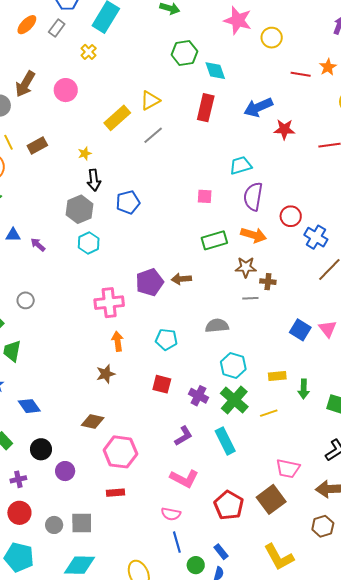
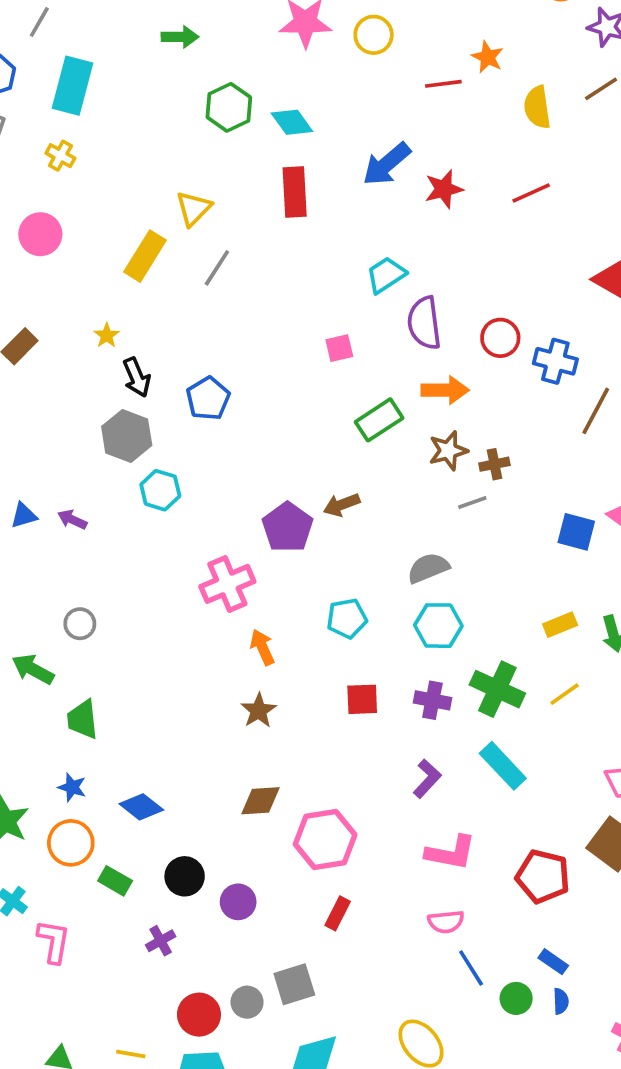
cyan hexagon: (233, 365) -> (438, 626), moved
red rectangle: (115, 493) -> (338, 913), turned -42
red circle: (19, 513) -> (199, 1015), moved

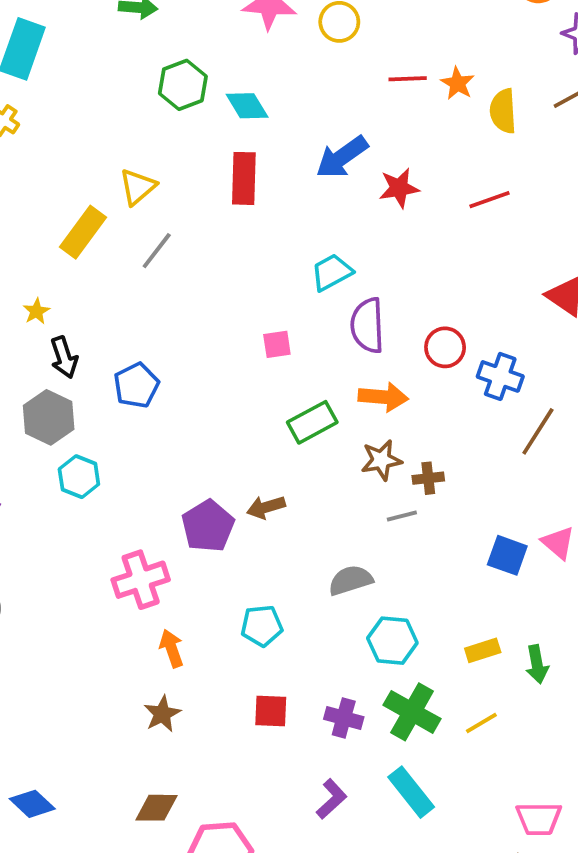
orange star: (488, 57) -> (458, 83), moved
cyan hexagon: (438, 626) -> (392, 641), moved

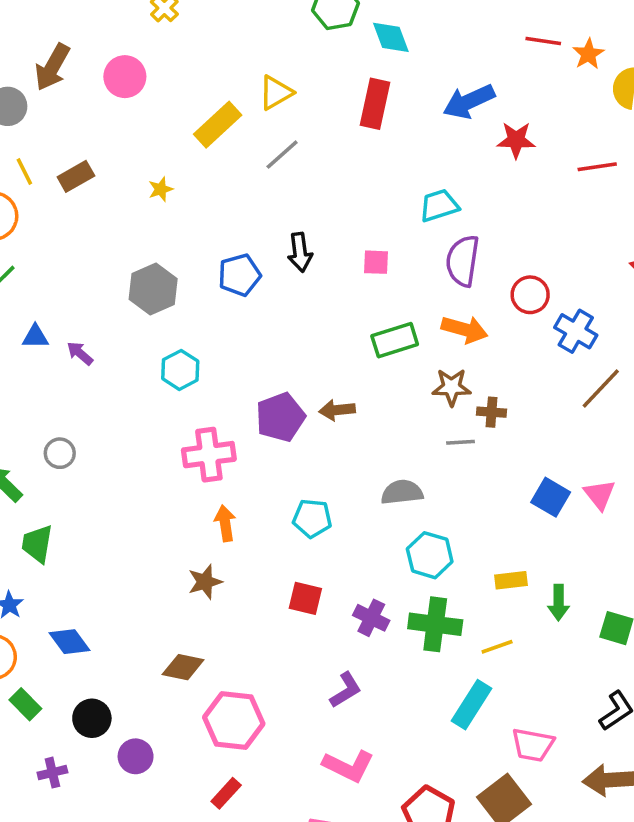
black arrow: (64, 357) -> (300, 252), moved
cyan hexagon: (79, 477) -> (180, 370), moved
green cross: (412, 712) -> (435, 624), turned -33
cyan rectangle: (411, 792) -> (472, 705), moved, turned 60

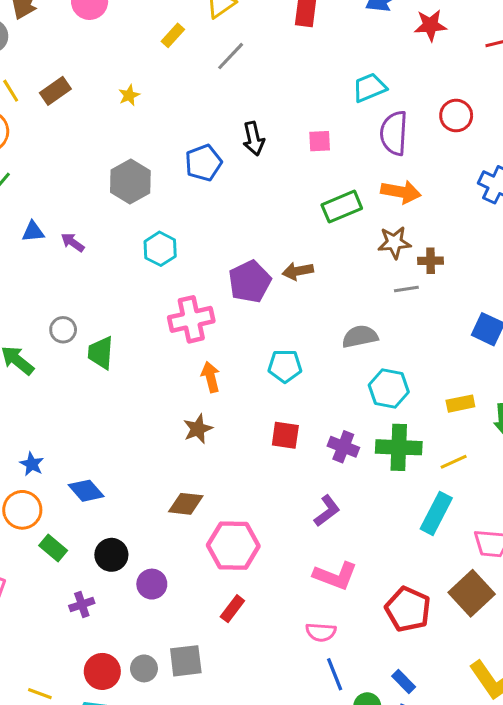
yellow rectangle: (218, 125) -> (173, 35), size x0.6
red circle: (530, 295) -> (456, 116), moved
green trapezoid: (37, 544) -> (101, 353), moved

